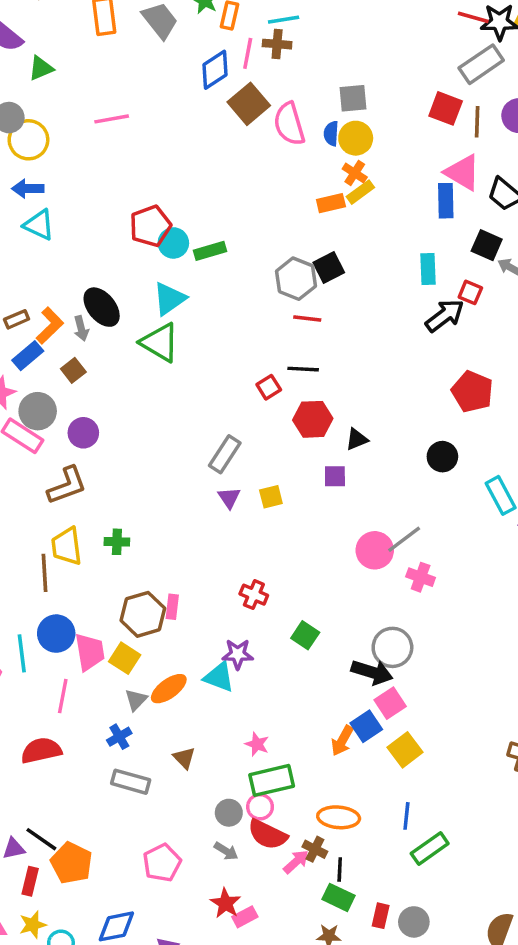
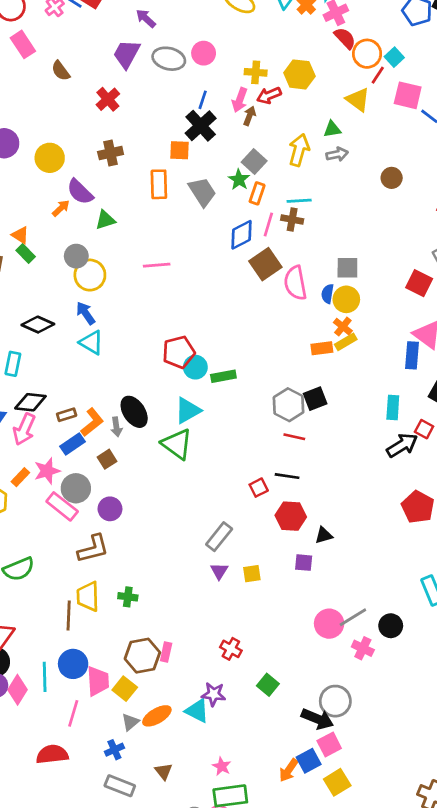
blue arrow: (28, 189) -> (86, 313), turned 50
black circle: (442, 457) -> (391, 626), moved

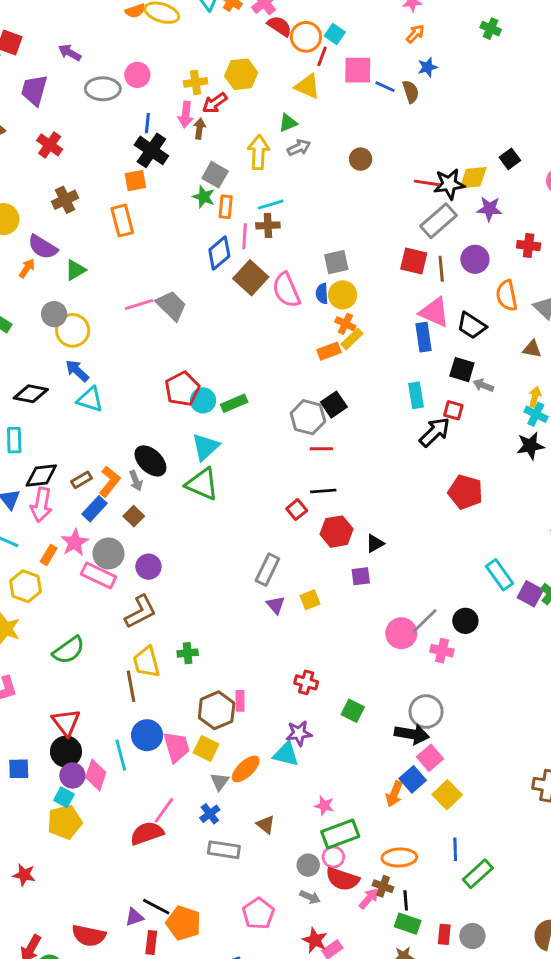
purple trapezoid: (127, 54) -> (34, 90), moved
gray trapezoid: (202, 192) -> (171, 306), moved
pink line: (73, 713) -> (164, 810), moved, turned 32

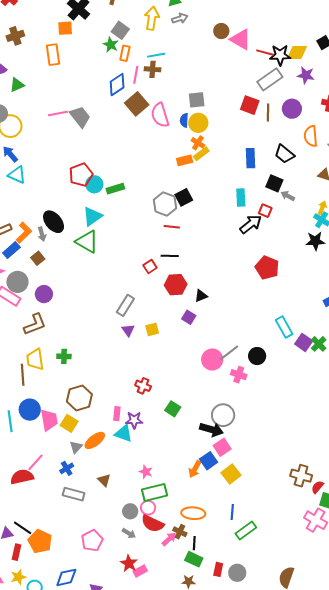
pink triangle: (434, 312) -> (241, 39), moved
purple square: (361, 576) -> (189, 317), turned 32
pink rectangle: (240, 701) -> (117, 414), moved

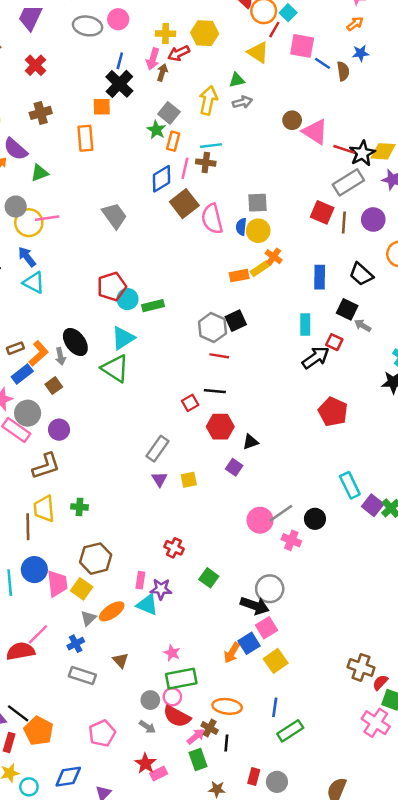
black star: (280, 55) -> (362, 153), turned -30
pink line: (58, 113) -> (47, 218), moved
orange cross: (198, 143) -> (274, 257), moved
green rectangle: (194, 559) -> (198, 760), moved, turned 42

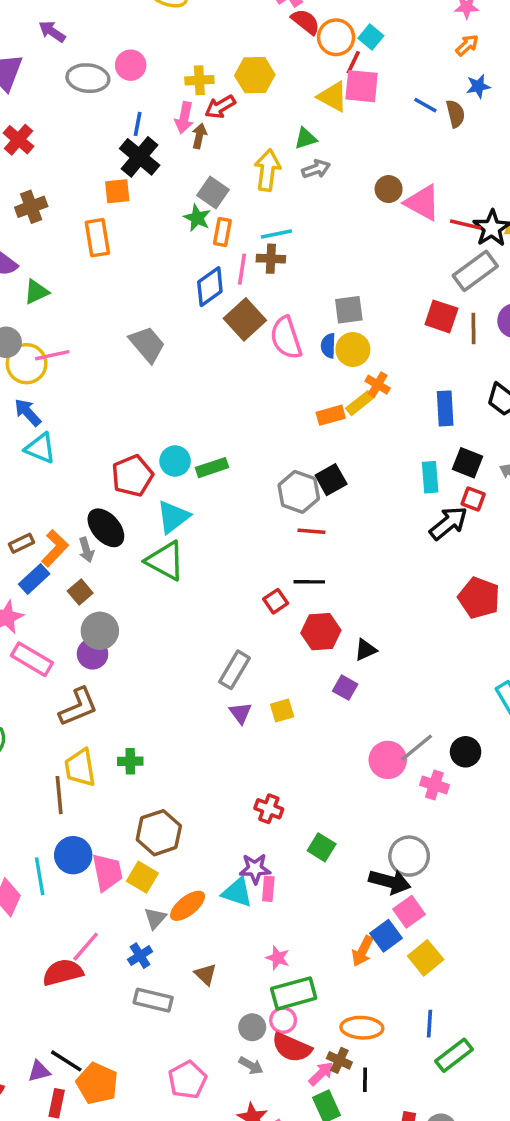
pink square: (302, 46) -> (362, 86), moved
red pentagon: (112, 287) -> (132, 476), moved
black square: (347, 309) -> (468, 463), moved
gray circle: (28, 413) -> (100, 631), moved
pink rectangle: (140, 580) -> (268, 889), moved

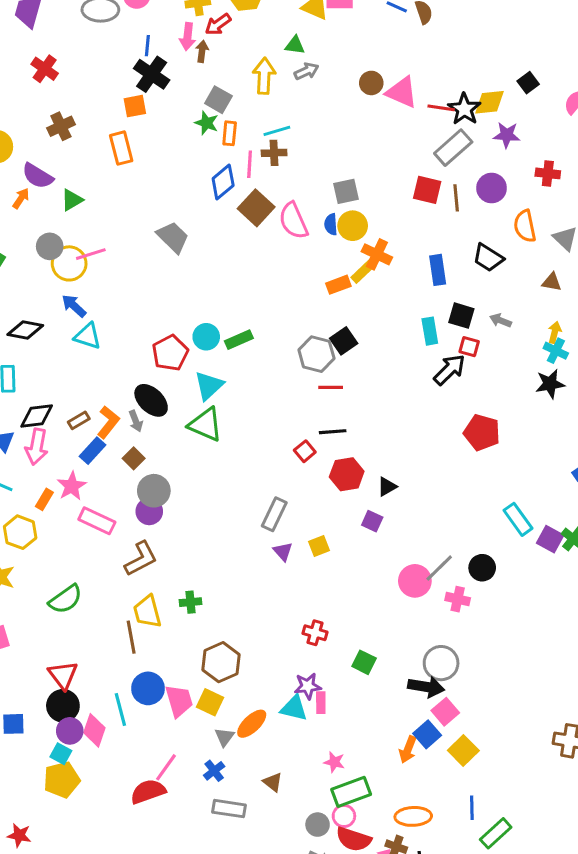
green triangle: (306, 138) -> (295, 45), turned 30
orange cross: (378, 385) -> (377, 254), size x1.4

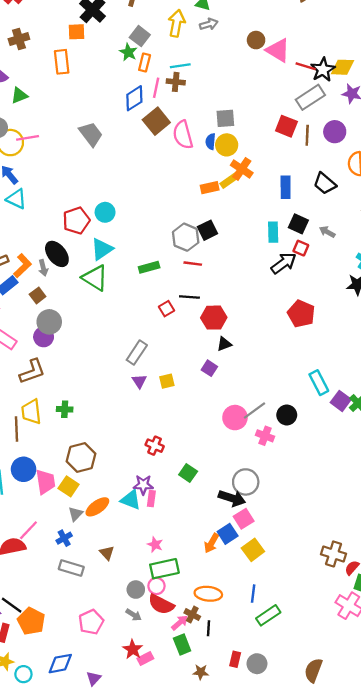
green rectangle: (239, 340) -> (149, 267), moved
red hexagon: (347, 474) -> (214, 318), moved

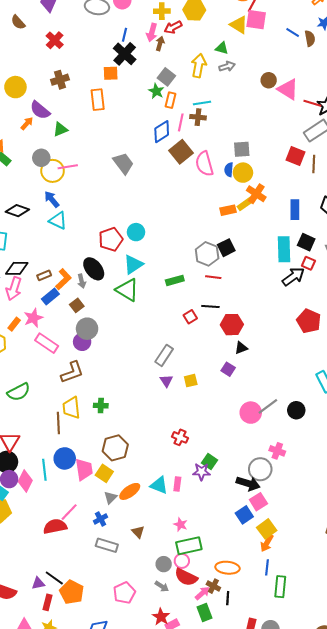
cyan rectangle: (273, 232) -> (284, 249), size x1.4
pink cross: (265, 436) -> (277, 451), moved
purple star: (143, 485) -> (201, 472), moved
orange arrow: (211, 543) -> (267, 543), moved
green rectangle: (268, 615) -> (280, 587), turned -50

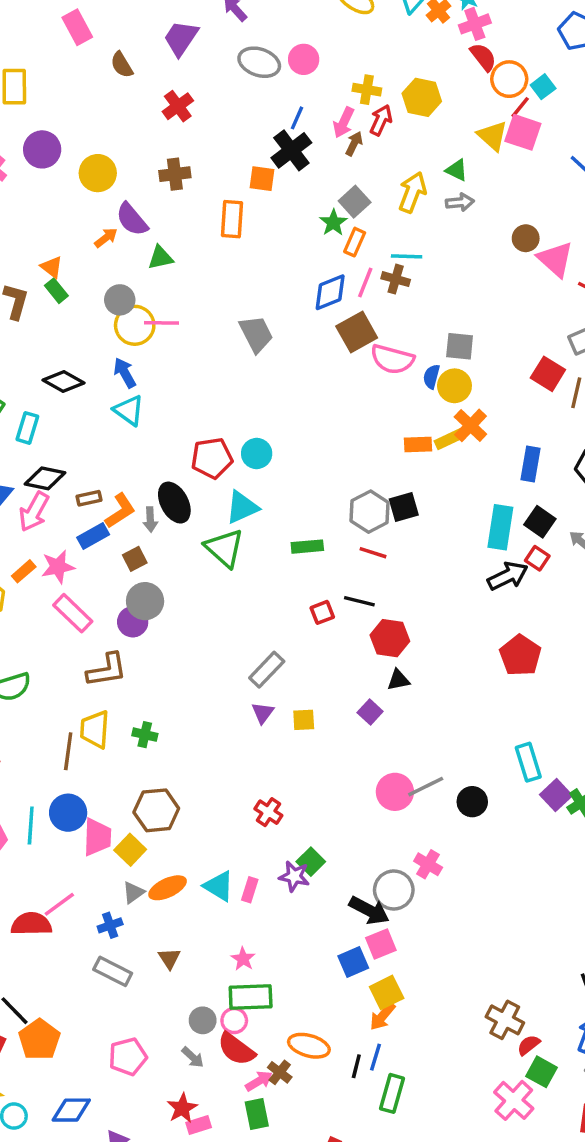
red arrow: (173, 27) -> (381, 120), turned 132
pink semicircle: (204, 164) -> (392, 359), turned -70
black line: (228, 598) -> (356, 1066), moved

